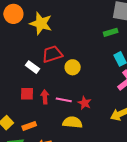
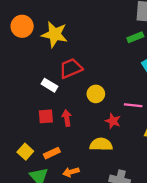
yellow circle: (73, 67) -> (96, 94), moved
pink line: (64, 100) -> (133, 105), moved

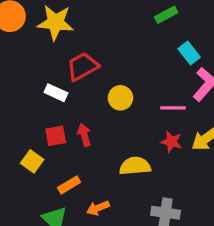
red star: (113, 121) -> (171, 142), moved
yellow square: (25, 152) -> (32, 161), moved

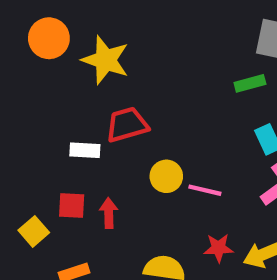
white rectangle: (56, 93) -> (85, 150), turned -35
pink line: (173, 108) -> (205, 190), moved
red star: (171, 142) -> (218, 248), turned -30

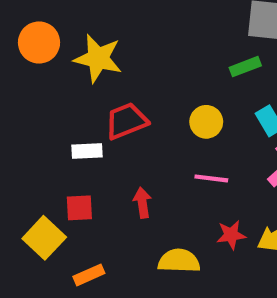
yellow circle: (166, 176) -> (206, 122), moved
red arrow: (109, 213) -> (142, 203), moved
yellow square: (34, 231) -> (44, 238), size x1.4

